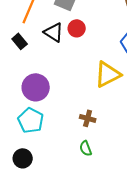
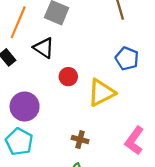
red circle: (77, 28) -> (68, 77), moved

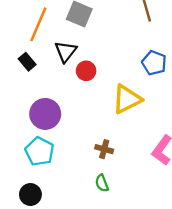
black triangle: (44, 48) -> (66, 52), turned 35
red circle: (68, 77) -> (86, 71), moved

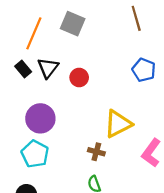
black triangle: (66, 52) -> (48, 68), moved
yellow triangle: (127, 99) -> (118, 124), moved

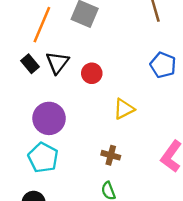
yellow triangle: (118, 124) -> (124, 109), moved, size x0.7

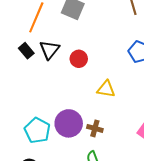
yellow triangle: (124, 109) -> (106, 89), turned 36
purple circle: (49, 118) -> (69, 123), moved

